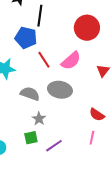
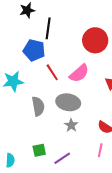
gray semicircle: (30, 94) -> (38, 106), turned 60
gray star: (39, 119) -> (71, 125), moved

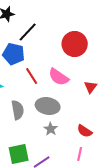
black line: (48, 28) -> (28, 32), turned 35
pink semicircle: (79, 73) -> (59, 77), turned 75
green square: (39, 150) -> (19, 154), size x1.5

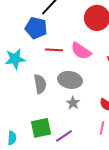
red line: (32, 76) -> (54, 50), turned -54

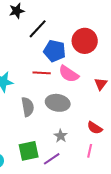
blue pentagon: (36, 28) -> (55, 51), moved
gray star: (73, 103) -> (61, 136), moved

